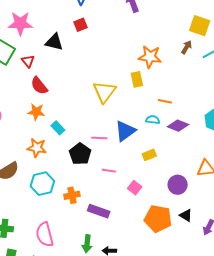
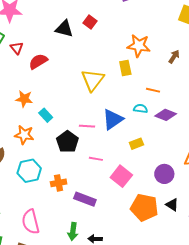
red square: (80, 25) -> (90, 22), moved, turned -32
black triangle: (54, 42) -> (64, 29), moved
brown arrow: (187, 47) -> (174, 57), moved
red semicircle: (39, 86) -> (38, 61), moved, turned 96
pink square: (135, 188) -> (121, 176), size x1.5

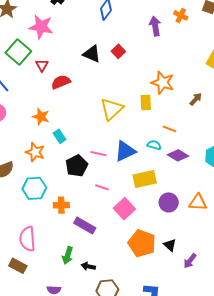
yellow rectangle: (136, 144) -> (145, 179), size x1.6
purple circle: (164, 174) -> (169, 202), moved

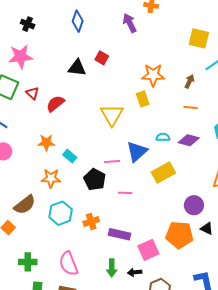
orange line: (169, 129) -> (191, 108), moved
purple circle: (169, 202) -> (194, 205), moved
pink square: (124, 209) -> (148, 250), moved, turned 35

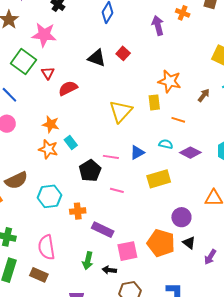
orange line: (191, 108) -> (178, 120), moved
blue triangle: (137, 151) -> (137, 152), size x0.7
orange star: (51, 178) -> (48, 149), moved

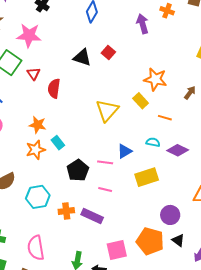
red semicircle: (68, 88) -> (54, 88), turned -54
yellow rectangle: (154, 102) -> (141, 101), turned -35
orange star: (48, 149) -> (36, 150), turned -30
pink line: (111, 157) -> (105, 162), moved
purple rectangle: (103, 230) -> (92, 216), moved

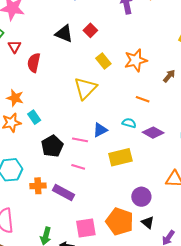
orange star: (155, 79) -> (136, 60), turned -30
yellow rectangle: (141, 101) -> (103, 61), moved

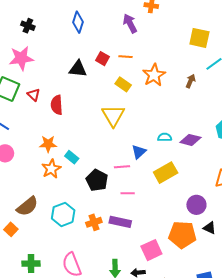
orange line: (143, 99) -> (126, 57), moved

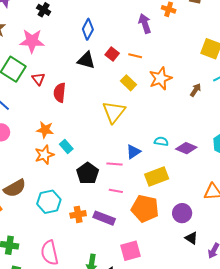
blue diamond: (78, 22) -> (88, 29), moved
orange pentagon: (182, 235) -> (145, 209), moved

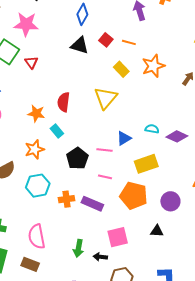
red semicircle: (60, 93) -> (64, 102), moved
orange star: (44, 155) -> (35, 149), moved
black triangle: (191, 238) -> (157, 231), moved, turned -32

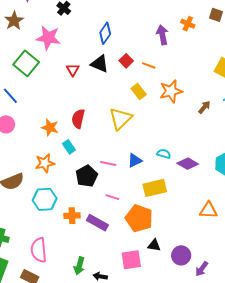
red triangle: (31, 62) -> (73, 70), moved
pink line: (105, 150) -> (108, 163), moved
purple circle: (170, 201) -> (181, 255), moved
black triangle: (157, 231) -> (154, 245), moved
pink square: (118, 237) -> (131, 260), moved

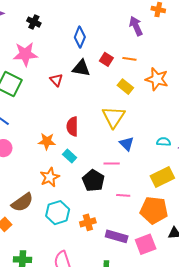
orange star: (171, 91) -> (157, 79), turned -30
blue triangle: (135, 160) -> (127, 144), moved, turned -35
purple rectangle: (97, 223) -> (117, 236), moved
pink square: (131, 260) -> (146, 244), moved

